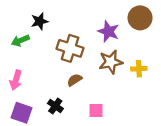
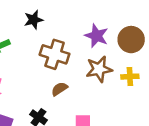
brown circle: (140, 18) -> (131, 40), moved
black star: (40, 21) -> (34, 20), moved

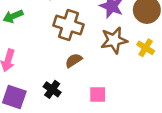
yellow cross: (130, 77) -> (146, 48), turned 35

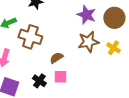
brown cross: (69, 25) -> (30, 37), moved
pink square: (98, 94) -> (60, 77), moved

